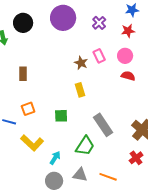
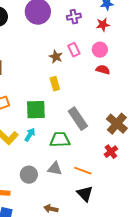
purple cross: (99, 23) -> (74, 17), turned 32
green square: (61, 116) -> (36, 110), size x1.5
green trapezoid: (85, 146) -> (60, 140), turned -125
cyan arrow: (55, 158) -> (30, 135), moved

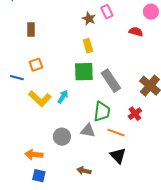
pink circle: (100, 50) -> (151, 12), moved
green square: (36, 110) -> (84, 72), moved
green trapezoid: (60, 140) -> (102, 112), moved, turned 100
red cross: (111, 152) -> (135, 114), moved

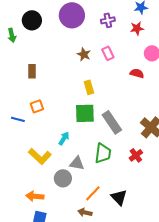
brown star: (89, 19) -> (84, 54), moved
yellow L-shape: (40, 99) -> (40, 156), moved
gray triangle: (88, 131) -> (77, 163), moved
orange line: (116, 133) -> (93, 193), moved, turned -66

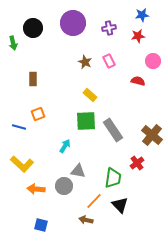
yellow rectangle: (89, 87) -> (90, 95), turned -32
green trapezoid: (103, 153) -> (113, 178), moved
yellow L-shape: (40, 156) -> (22, 164), moved
orange arrow: (35, 196) -> (36, 189), moved

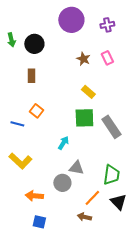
black circle: (33, 28) -> (34, 44), moved
orange square: (38, 114) -> (36, 111), turned -32
orange arrow: (36, 189) -> (34, 196), moved

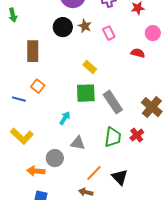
black circle: (34, 44) -> (63, 27), moved
brown star: (83, 59) -> (85, 26), moved
brown rectangle: (31, 76) -> (33, 51), size x1.5
green trapezoid: (111, 175) -> (113, 137), moved
gray circle: (62, 183) -> (55, 158), moved

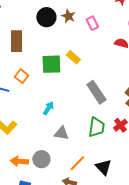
green square: (86, 93) -> (51, 64), moved
gray circle: (55, 158) -> (41, 159), moved

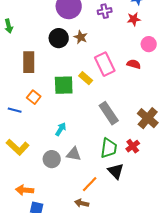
pink rectangle: (92, 23) -> (105, 64), moved, size x1.6
gray circle: (41, 159) -> (52, 159), moved
orange arrow: (19, 161) -> (25, 190), moved
black triangle: (103, 167) -> (116, 171), moved

